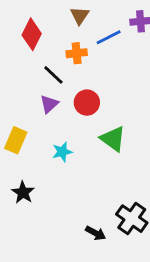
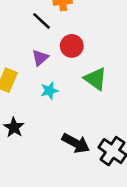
purple triangle: (49, 104) -> (40, 58), moved
black arrow: (96, 233) -> (76, 143), moved, size x1.5

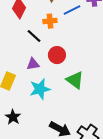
purple triangle: (40, 58) -> (33, 64), turned 32
cyan star: (49, 91) -> (40, 89), size x1.5

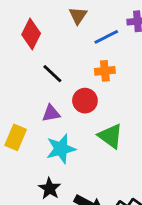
orange cross: (50, 21) -> (105, 71), moved
black star: (13, 117) -> (50, 188), moved

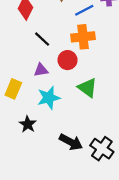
orange cross: (105, 71) -> (83, 37), size x1.5
black star: (50, 188) -> (28, 124), moved

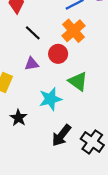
orange cross: (83, 37) -> (74, 31), turned -35
cyan star: (49, 98) -> (50, 99), moved
black arrow: (71, 142) -> (61, 135), turned 100

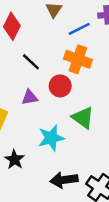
orange cross: (74, 31) -> (78, 59), turned -30
black arrow: (61, 135) -> (64, 180), turned 45

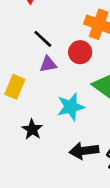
black line: (31, 62) -> (43, 39), moved

